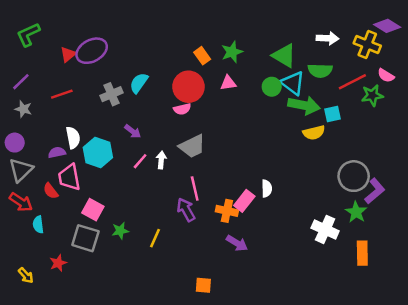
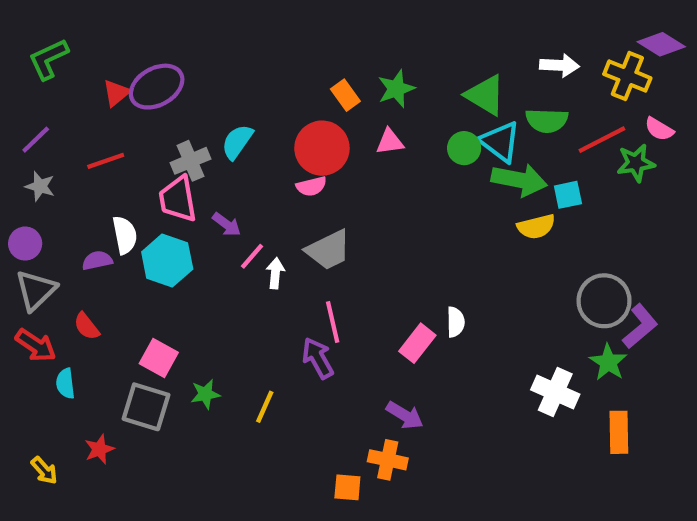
pink line: (140, 161) -> (252, 256), moved
pink trapezoid: (69, 177) -> (178, 199), moved
orange cross: (227, 211) -> (388, 460), moved

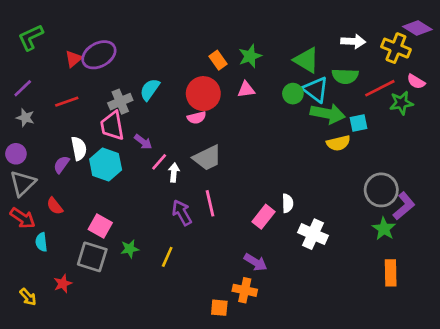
purple semicircle: (97, 260) -> (61, 164), turned -42
purple arrow: (318, 358) -> (182, 213), moved
white cross: (555, 392) -> (313, 234), moved

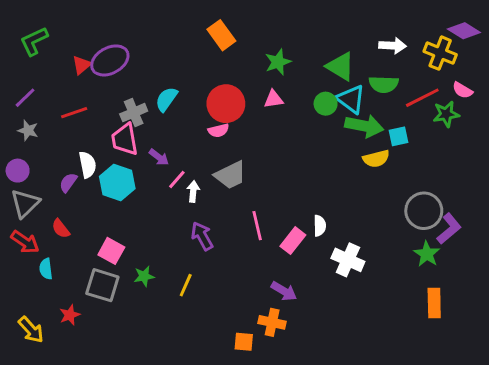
orange rectangle: (218, 60) -> (221, 35), moved, size x1.4
pink line: (210, 203) -> (257, 226), moved
yellow arrow: (28, 297) -> (31, 330), size x1.4

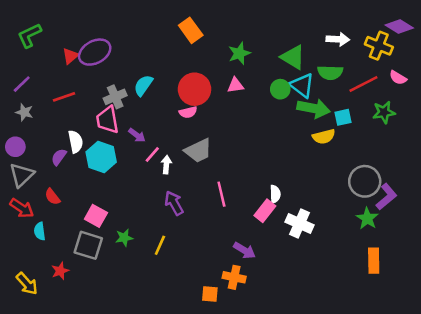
green star: (446, 114) -> (384, 112), moved
pink rectangle: (293, 241) -> (265, 211), moved

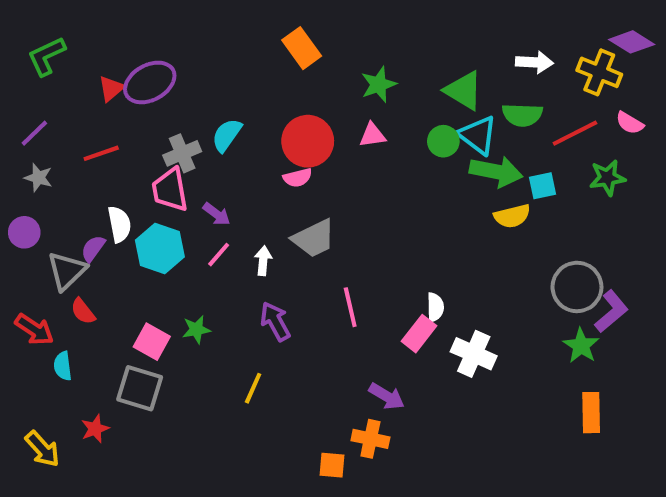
pink line: (152, 154) -> (219, 255), moved
gray triangle: (22, 175) -> (67, 271), moved
green star: (124, 238) -> (196, 329), moved

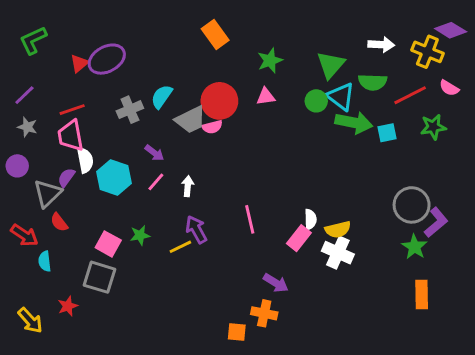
green triangle: (464, 91) -> (331, 65), turned 40
pink trapezoid: (170, 190) -> (71, 136), moved
yellow semicircle: (512, 216) -> (338, 230), moved
gray trapezoid: (314, 238) -> (191, 120), moved
yellow line: (253, 388) -> (180, 247), moved, turned 40

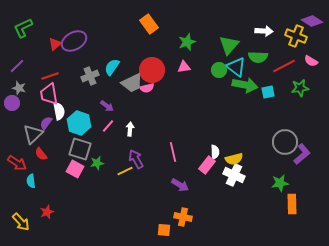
purple circle: (17, 166) -> (12, 103), moved
green star: (414, 247) -> (280, 183), moved, turned 30
gray square: (100, 277) -> (80, 149), moved
purple arrow: (276, 283) -> (180, 185), moved

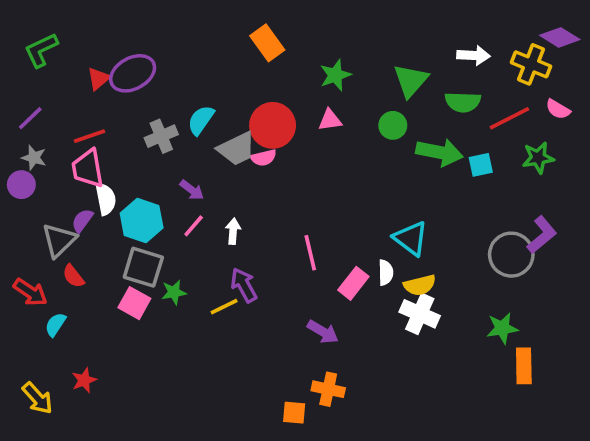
cyan triangle: (236, 67) -> (411, 238), moved
pink line: (173, 152) -> (310, 253), moved
purple L-shape: (302, 154) -> (542, 235), moved
pink rectangle: (207, 165) -> (353, 283), moved
cyan semicircle: (31, 181) -> (55, 325), turned 40

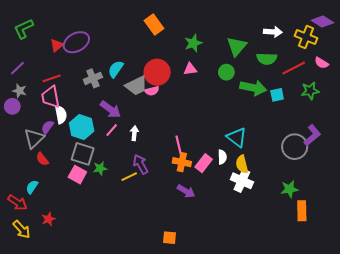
purple arrow: (192, 190) -> (111, 109), size x1.5
yellow semicircle: (420, 285) -> (242, 164), turned 90
red arrow: (30, 292) -> (17, 203), moved
orange cross: (328, 389) -> (182, 162), moved

